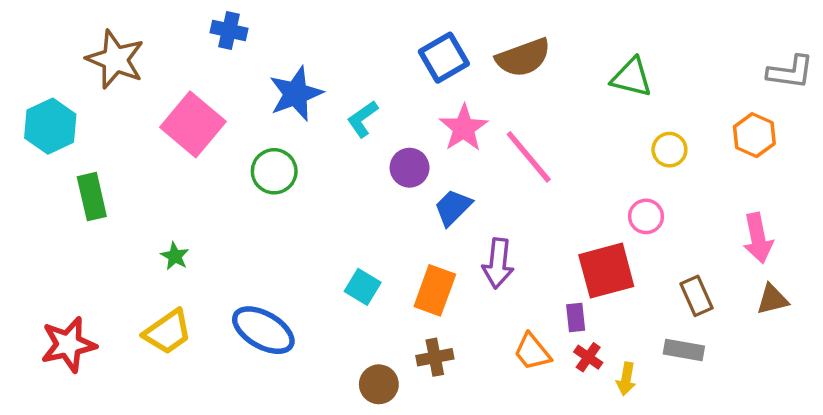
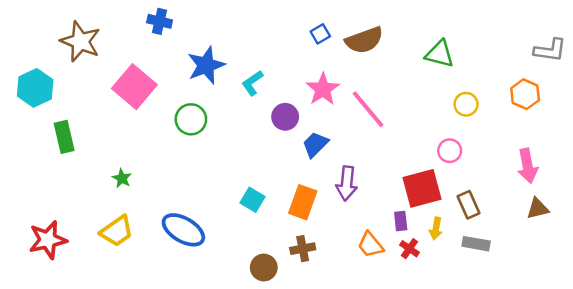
blue square: (444, 58) -> (320, 34), moved, size x0.6
brown rectangle: (697, 296) -> (469, 205), moved
yellow arrow: (626, 379) -> (436, 229), moved

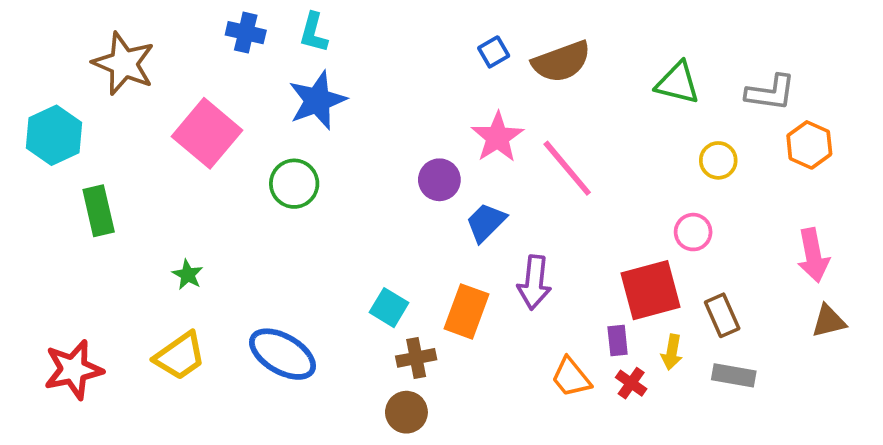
gray L-shape: (550, 50) -> (771, 93), moved
cyan L-shape: (252, 83) -> (314, 33), moved, turned -40
brown cross: (303, 249) -> (416, 358), moved

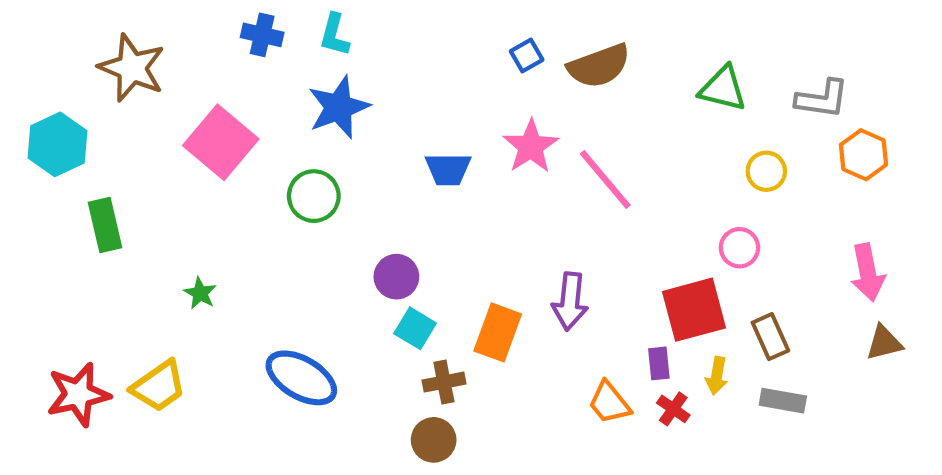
purple circle: (439, 180) -> (396, 277), moved
blue trapezoid: (486, 222) -> (448, 169), moved, turned -135
yellow trapezoid: (180, 356) -> (159, 386), moved

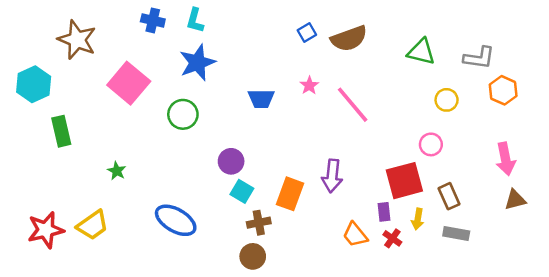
pink star: (531, 146) -> (309, 85), size x0.6

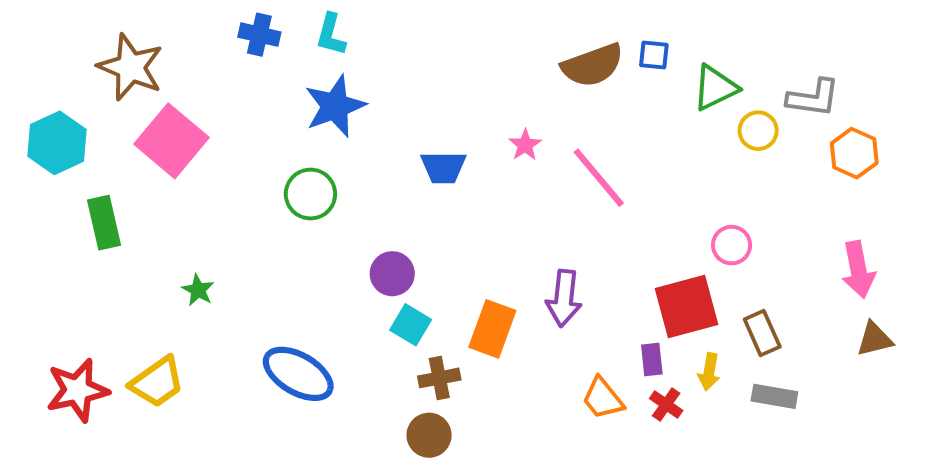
blue square: (307, 32) -> (654, 55), moved, turned 36
green triangle: (421, 52) -> (715, 88), turned -40
pink square: (129, 83) -> (171, 141), moved
yellow circle: (447, 100) -> (758, 131), moved

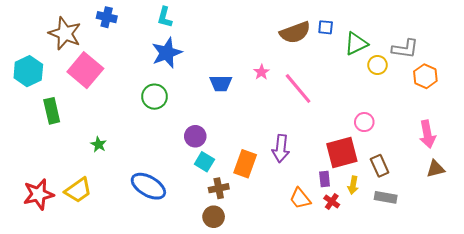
blue cross: (259, 35) -> (107, 17), moved

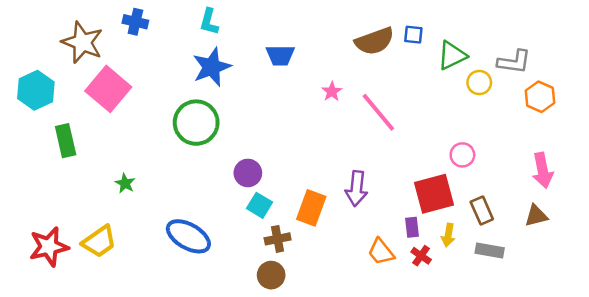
blue trapezoid: (221, 83) -> (280, 55), moved
green circle: (155, 97) -> (196, 123), size x1.4
brown triangle: (436, 169) -> (536, 216), moved

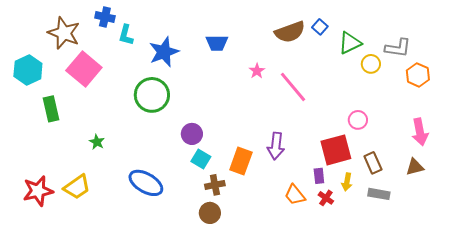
cyan L-shape: (209, 22) -> (126, 35), moved
blue square: (413, 35) -> (320, 27), turned 35

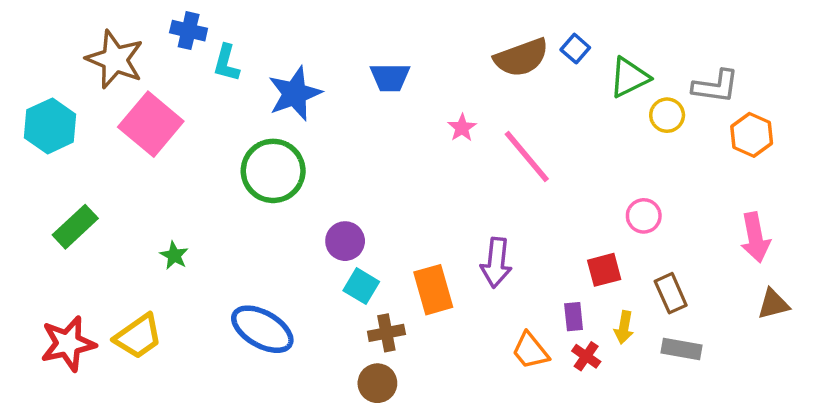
green rectangle: (51, 109) -> (75, 227), moved, turned 60
red square: (336, 150) -> (604, 270), size x0.6
orange rectangle: (241, 161) -> (433, 290), turned -36
brown triangle: (415, 167) -> (773, 304), moved

